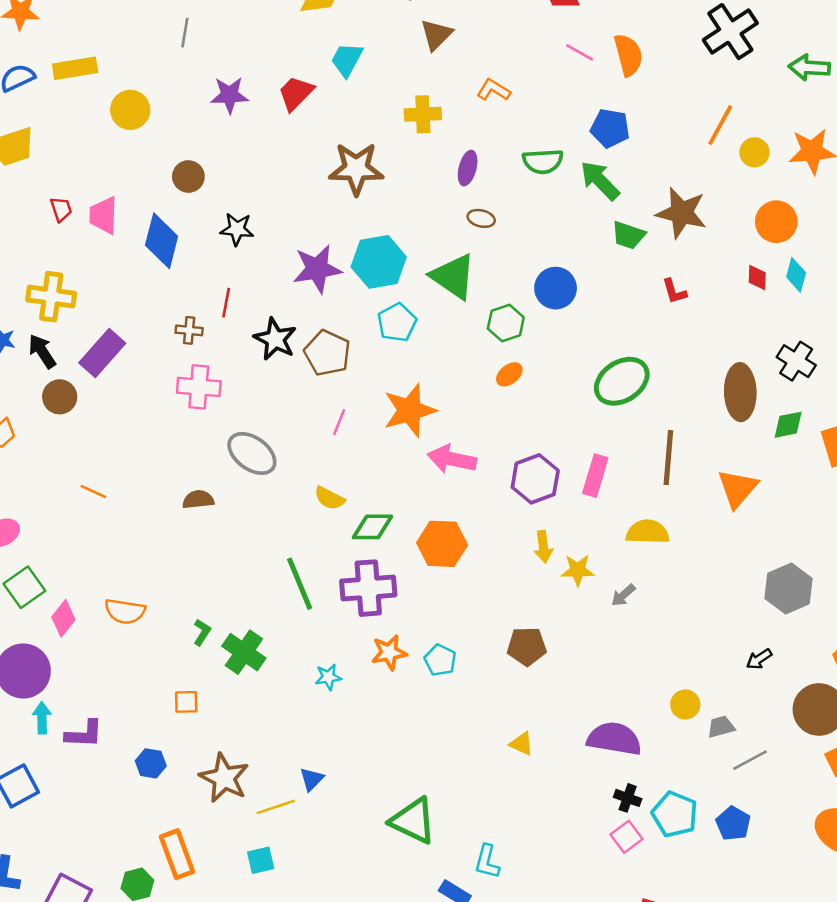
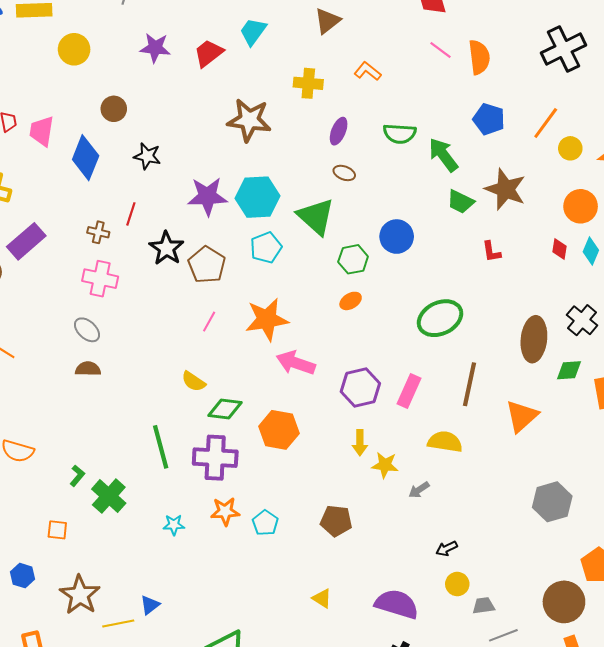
blue pentagon: (610, 128) -> (489, 119), moved
gray ellipse: (252, 453) -> (87, 330), moved, size x0.7
black arrow: (759, 659) -> (447, 549), moved

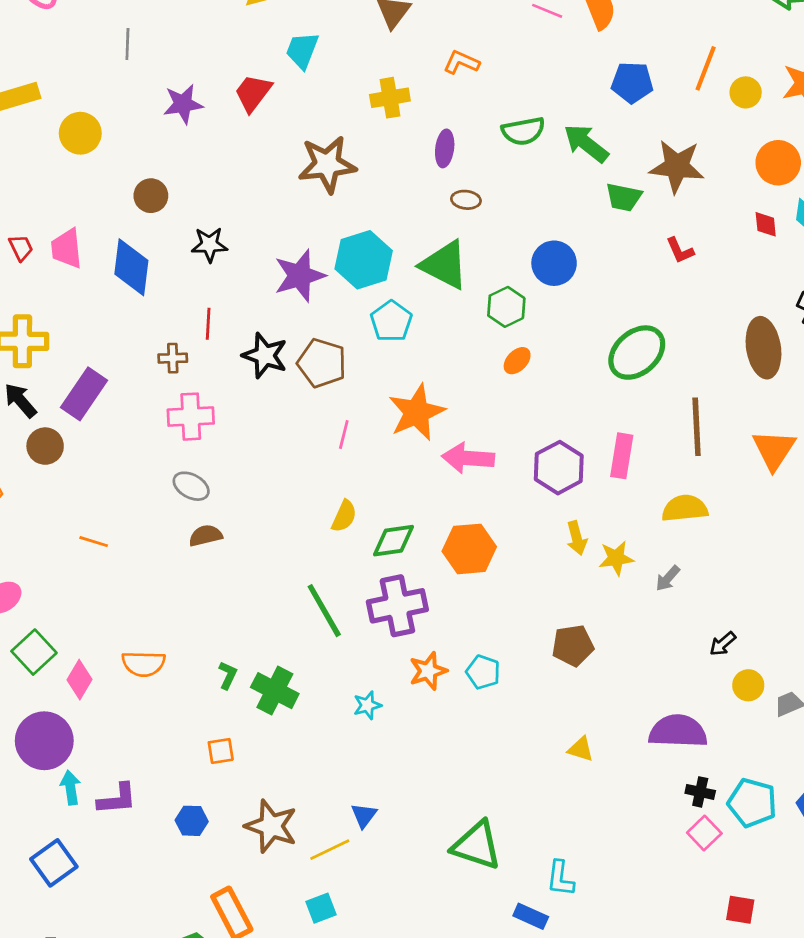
yellow semicircle: (193, 381) -> (344, 516), turned -85

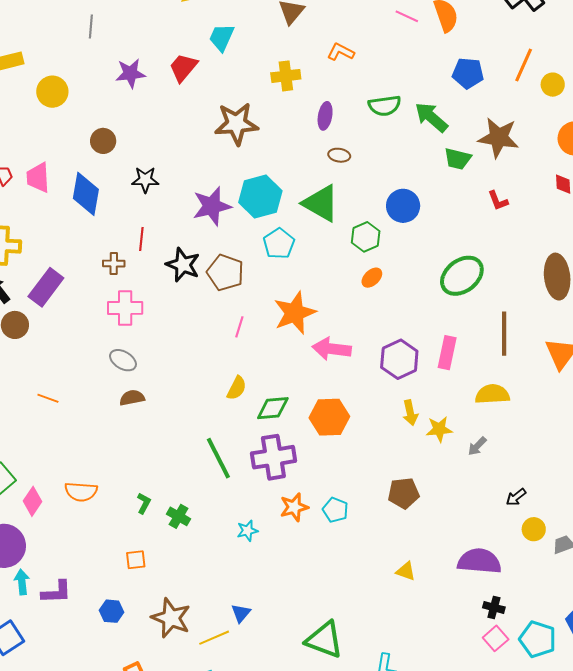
green cross: (275, 691) -> (179, 516), size x0.7
cyan pentagon: (752, 803) -> (538, 639), moved

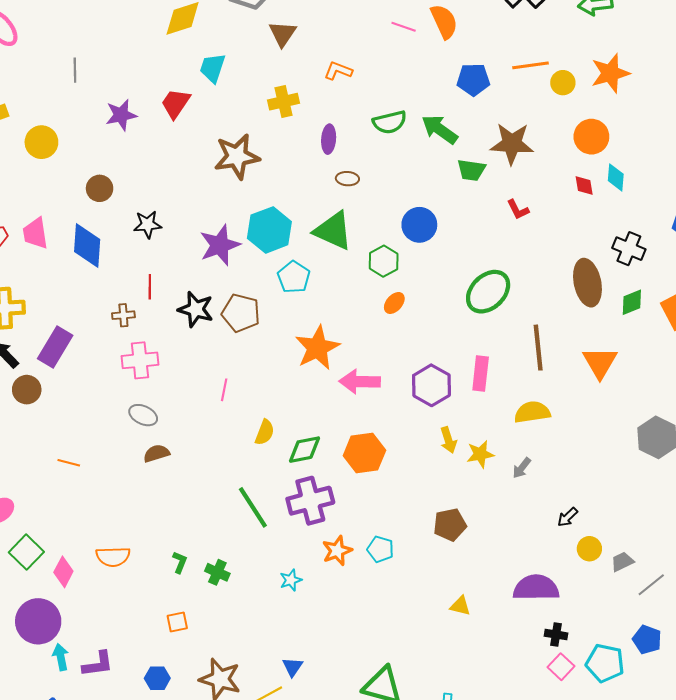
orange line: (524, 65) -> (531, 65), turned 64
pink line: (239, 327) -> (224, 390), moved

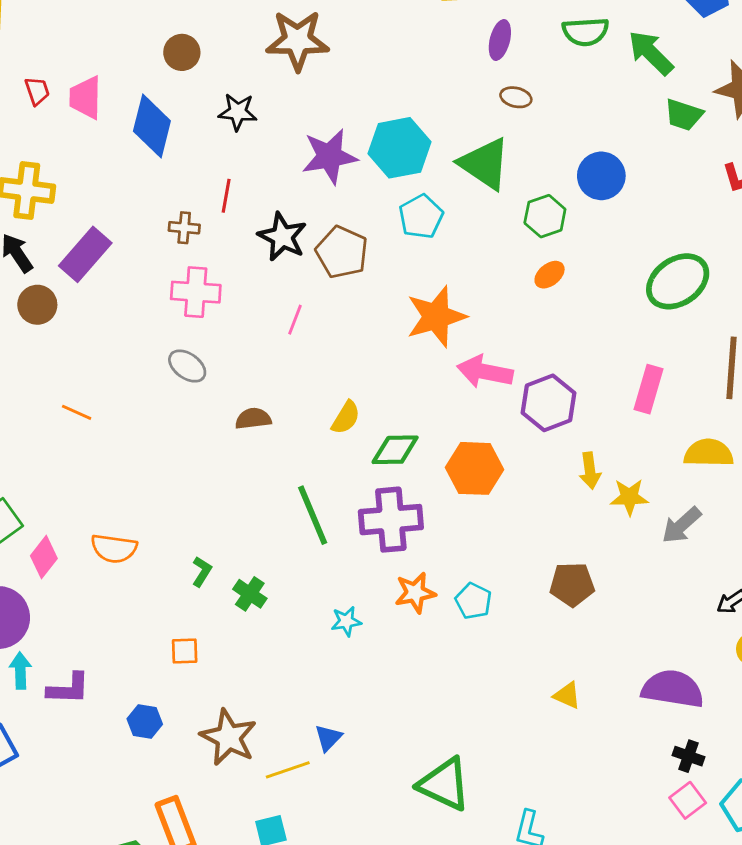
brown star: (237, 156) -> (298, 40), moved
purple hexagon: (431, 385) -> (548, 403), moved
pink line: (224, 390) -> (295, 320), moved
brown semicircle: (156, 453) -> (253, 419), moved
gray arrow: (522, 468) -> (682, 525), size x1.4

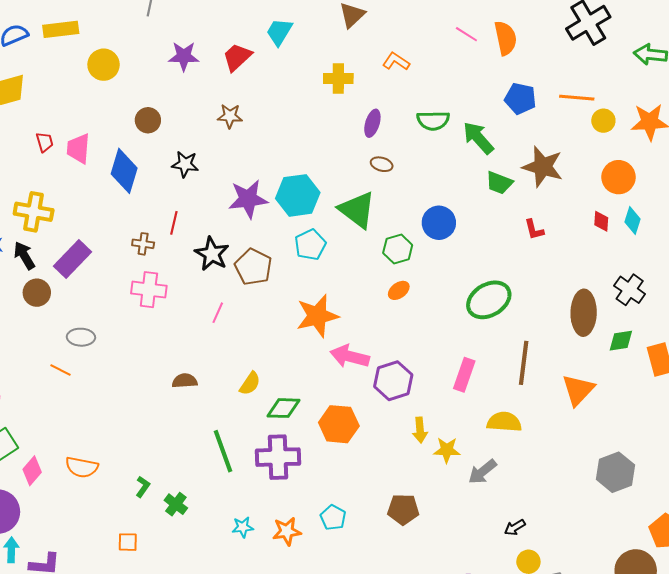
brown star: (298, 40) -> (230, 116), size x0.6
gray ellipse: (187, 366) -> (81, 337), moved, turned -36
orange star: (415, 593) -> (287, 531), moved

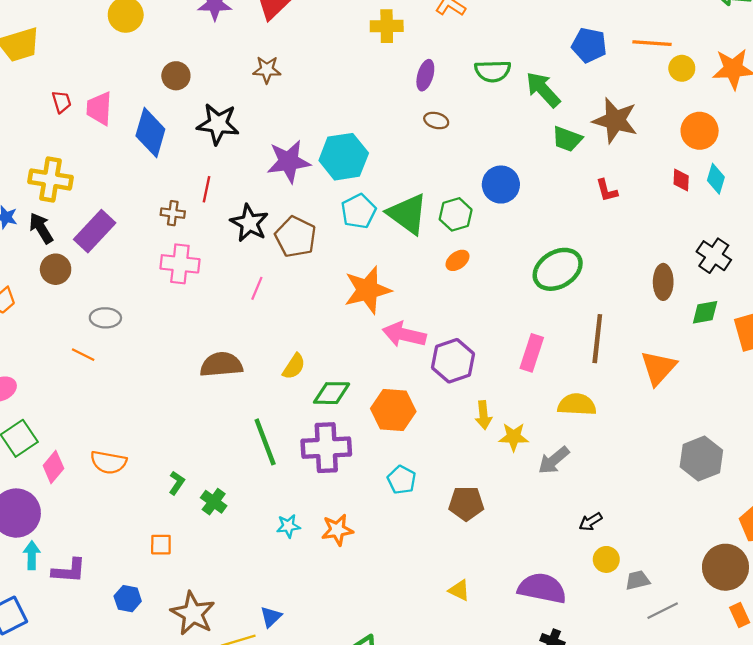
black star: (185, 164) -> (218, 124), size x1.4
green triangle: (357, 210) -> (408, 214), moved
brown ellipse: (584, 313) -> (663, 282), size x0.7
brown semicircle: (185, 381) -> (221, 365), size x1.5
cyan pentagon: (333, 517) -> (402, 480), moved

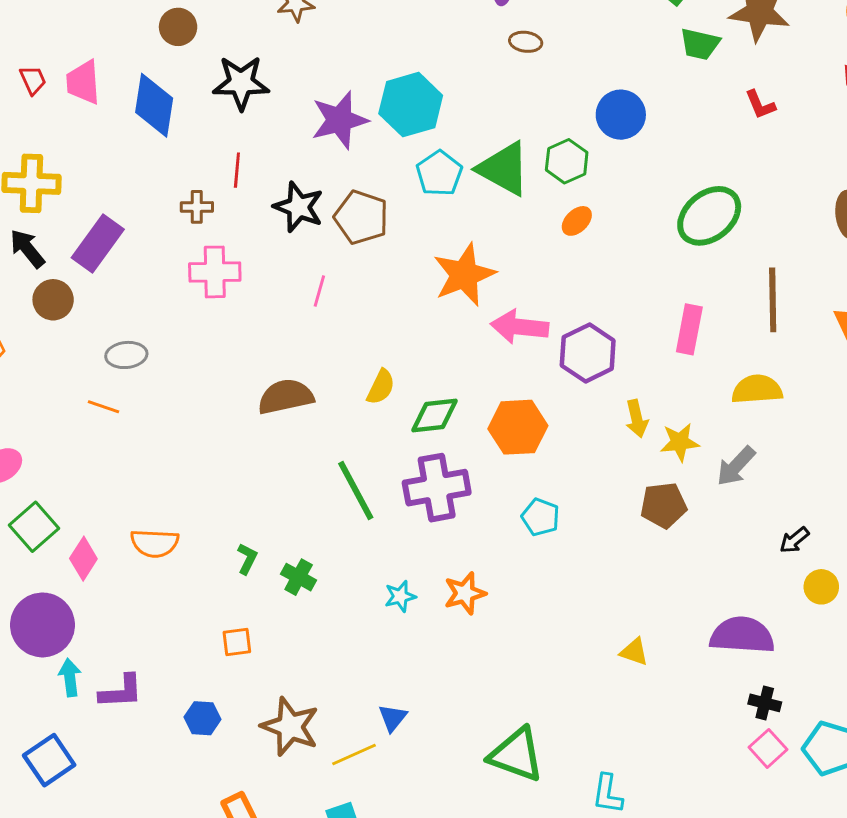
brown pentagon: (466, 504) -> (664, 505), moved

